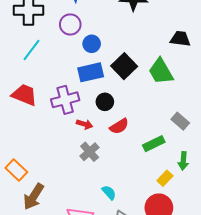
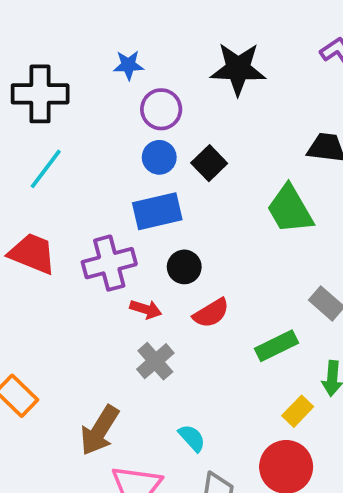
purple circle: (70, 24) -> (161, 109), moved
black square: (124, 66) -> (209, 163), moved, size x0.7
brown arrow: (34, 197) -> (100, 430), moved

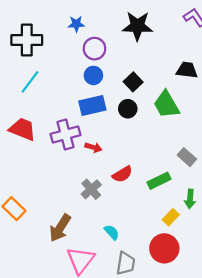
black square: (209, 163) -> (133, 82), moved
black circle: (184, 267) -> (128, 109), moved
red arrow: (146, 309) -> (93, 147), moved
red semicircle: (211, 313) -> (122, 174), moved

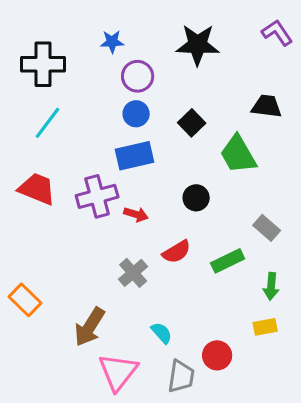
black circle: (128, 109) -> (196, 198), moved
yellow rectangle: (171, 217) -> (265, 327), moved, turned 35
red circle: (164, 248) -> (217, 355), moved, size x0.7

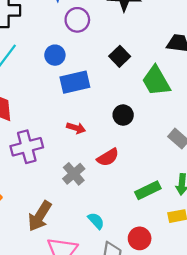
blue circle: (136, 114) -> (55, 55), moved
purple cross: (97, 196) -> (27, 147), moved
green rectangle: (228, 261) -> (148, 190), moved

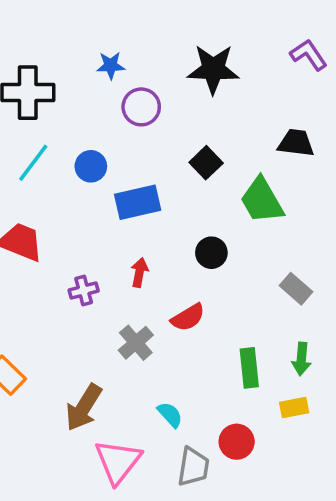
blue circle: (55, 55) -> (91, 166), moved
red arrow: (76, 128) -> (139, 272), turned -96
purple cross: (27, 147) -> (84, 290), moved, size x0.6
green rectangle: (148, 190) -> (249, 368), turned -70

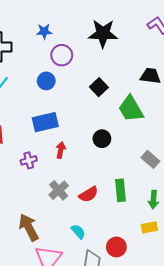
blue circle: (91, 166) -> (46, 81), moved
blue rectangle: (138, 202) -> (45, 122), moved
red semicircle: (188, 317) -> (89, 194), moved
green rectangle: (249, 368) -> (120, 190), moved
brown arrow: (84, 407) -> (29, 227), turned 120

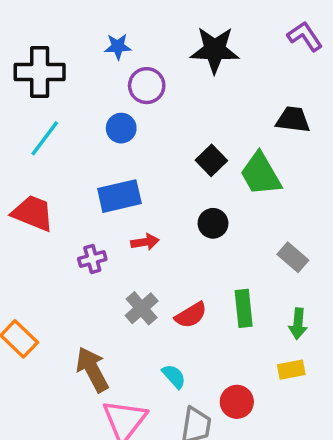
black square: (99, 87) -> (211, 160), moved
red arrow: (61, 150) -> (145, 242), turned 70

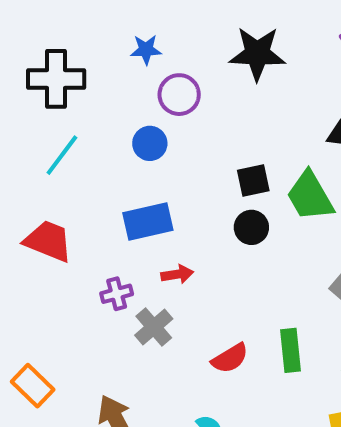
black square: (211, 160) -> (253, 181), turned 32
black circle: (213, 223) -> (251, 227), moved
gray cross: (142, 308) -> (154, 327), moved

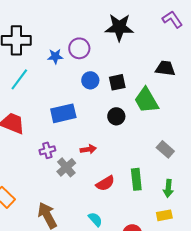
blue star: (146, 50) -> (55, 56), moved
blue circle: (150, 143) -> (90, 80), moved
black square: (253, 181) -> (117, 82), moved
red arrow: (177, 274) -> (88, 149), moved

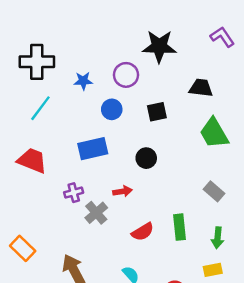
purple circle: (79, 48) -> (126, 75), moved
black trapezoid: (165, 68) -> (201, 88), moved
blue circle: (90, 80) -> (112, 109), moved
green trapezoid: (146, 100) -> (214, 133), moved
black circle: (116, 116) -> (146, 158), moved

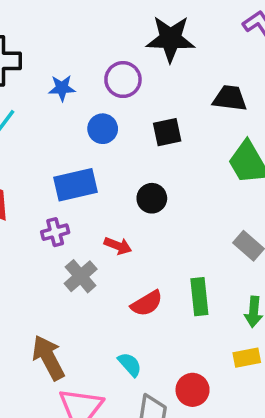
red arrow: (122, 191) -> (118, 246), turned 30
purple cross: (74, 193) -> (55, 232), moved

